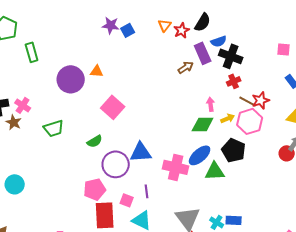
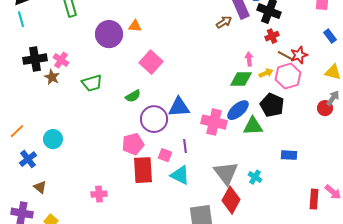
blue rectangle: (234, 220) -> (289, 155), moved

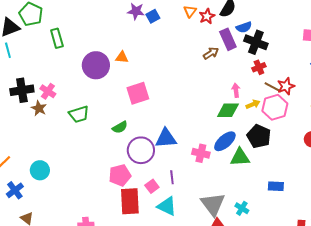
pink square: (151, 62) -> (138, 93), turned 30
pink cross: (214, 122) -> (201, 153), size x0.7
pink square: (165, 155) -> (152, 186), turned 32

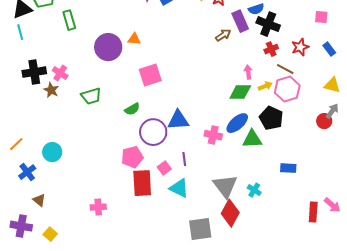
red star: (286, 86) -> (300, 47), moved

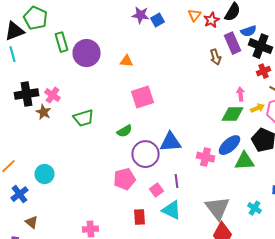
brown arrow: (223, 35) -> (216, 57), turned 105
purple circle: (108, 47) -> (86, 53), moved
red rectangle: (142, 183) -> (140, 217), moved, size x0.6
cyan cross: (254, 190) -> (254, 208), moved

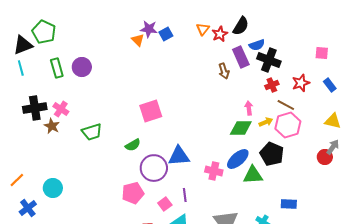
green rectangle: (62, 42) -> (57, 68), moved
purple circle: (86, 53) -> (82, 67), moved, size x0.7
orange triangle: (126, 61) -> (138, 40), moved, turned 40

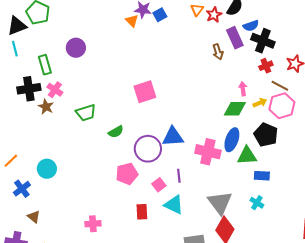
green rectangle: (57, 68) -> (45, 65), moved
green semicircle: (133, 145) -> (116, 132), moved
blue ellipse: (238, 159) -> (232, 140), turned -30
pink cross: (214, 171) -> (208, 152), size x1.4
blue rectangle: (289, 204) -> (262, 176), moved

